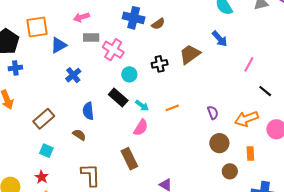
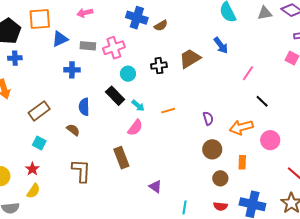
gray rectangle: (91, 37) -> (88, 46), moved
pink cross: (113, 50) -> (114, 48), turned 35
blue cross: (73, 75) -> (72, 70), turned 35

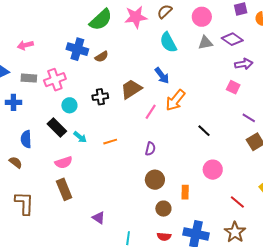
pink line: (248, 73) -> (151, 112), moved
purple semicircle: (208, 118) -> (150, 149), turned 32
orange arrow: (241, 127) -> (175, 100), moved, turned -35
pink semicircle: (135, 128) -> (64, 162), moved, turned 36

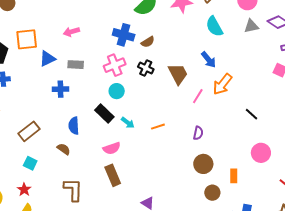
pink cross: (55, 80) -> (115, 65), moved
brown trapezoid: (131, 89) -> (178, 74), turned 95
black cross: (100, 97) -> (146, 68), moved, turned 35

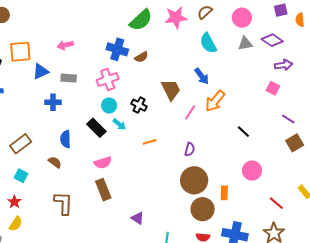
black cross: (146, 68) -> (139, 105), moved
cyan arrow: (128, 123) -> (119, 124), moved
brown circle: (203, 164) -> (194, 180), size x1.4
brown circle: (212, 193) -> (203, 209), size x1.5

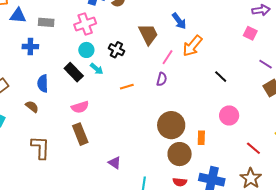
blue triangle: (41, 71) -> (18, 16), turned 30
purple semicircle: (190, 149) -> (162, 79), moved

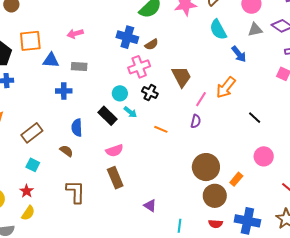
blue arrow: (179, 21) -> (239, 54), moved
pink cross: (85, 24) -> (139, 67), moved
orange line: (127, 87) -> (161, 129), turned 40
orange rectangle: (201, 138) -> (236, 179), turned 40

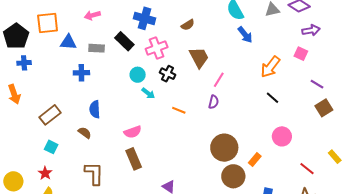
brown semicircle: (152, 44) -> (188, 25), moved
blue arrow: (239, 54) -> (245, 35), moved
orange arrow: (226, 87) -> (270, 67), moved
black rectangle: (107, 116) -> (124, 41), moved

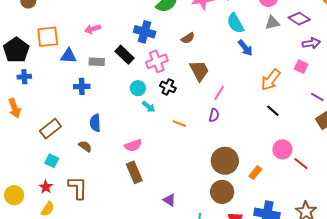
red line: (307, 169) -> (301, 164), moved
brown L-shape: (94, 173) -> (78, 188), moved
brown circle: (233, 176) -> (222, 192), moved

